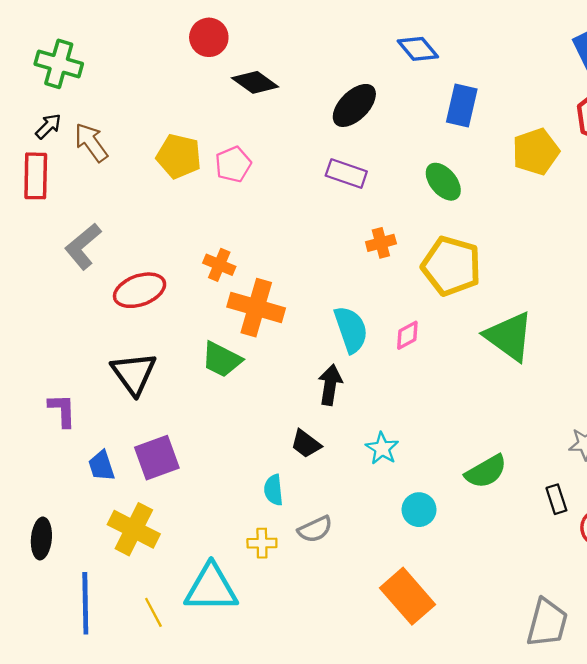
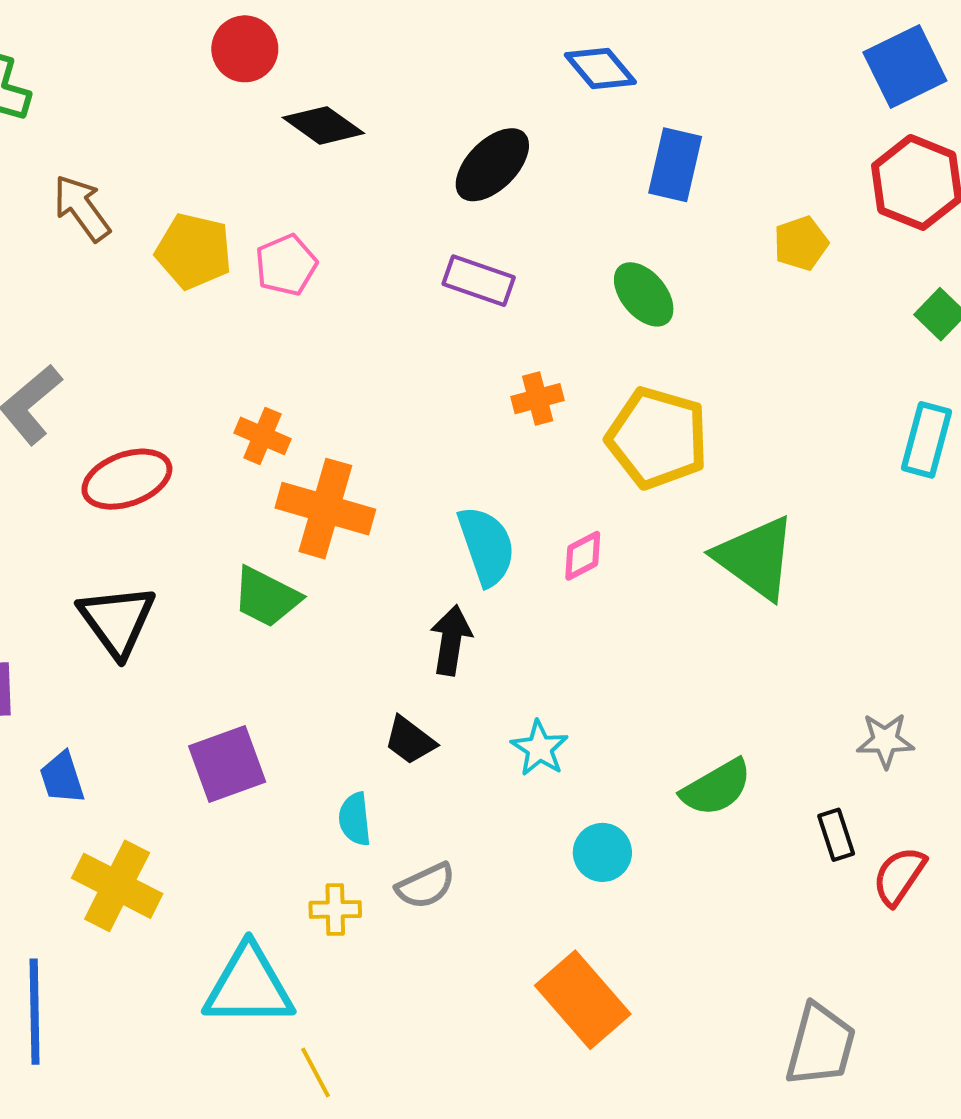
brown arrow: (91, 142) -> (82, 208), moved
yellow pentagon: (536, 152) -> (801, 243), size x0.7
purple square: (157, 458) -> (227, 764), moved
yellow line: (153, 612) -> (316, 1072), moved

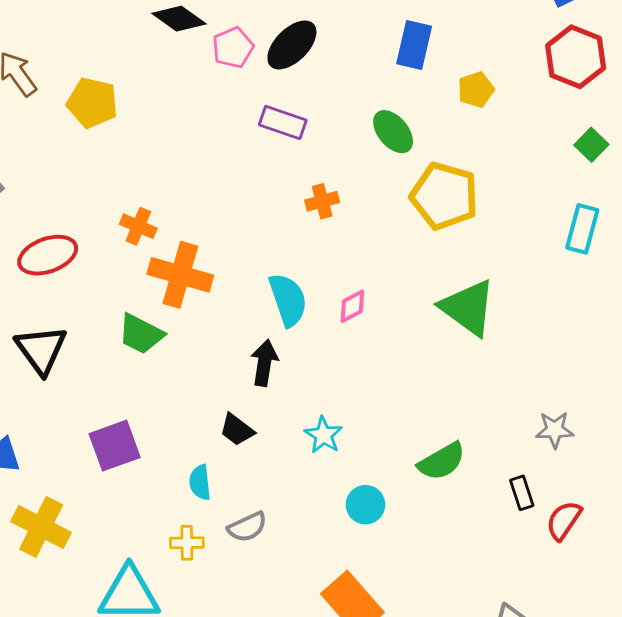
yellow pentagon: (801, 243) -> (476, 90), moved
pink pentagon: (286, 265) -> (233, 48), moved
yellow pentagon: (657, 438) -> (444, 196), moved

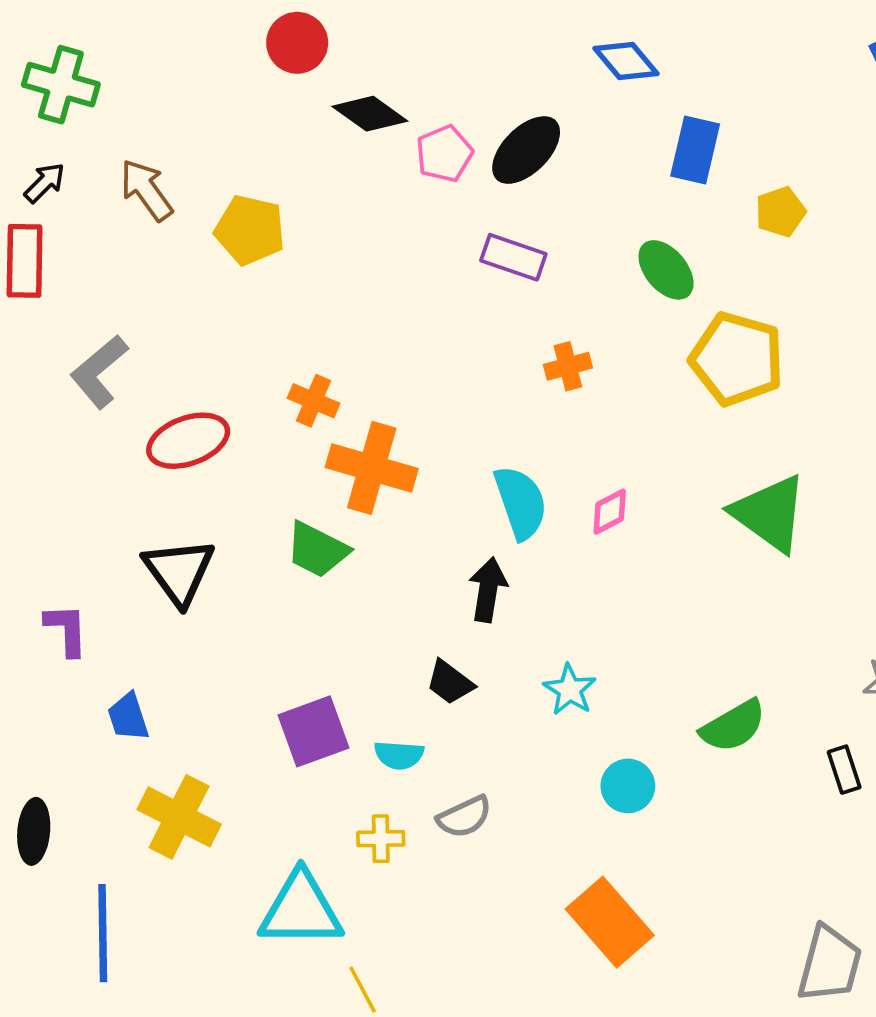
purple square: (115, 446) -> (314, 731), moved
cyan semicircle: (200, 482) -> (399, 755), turned -80

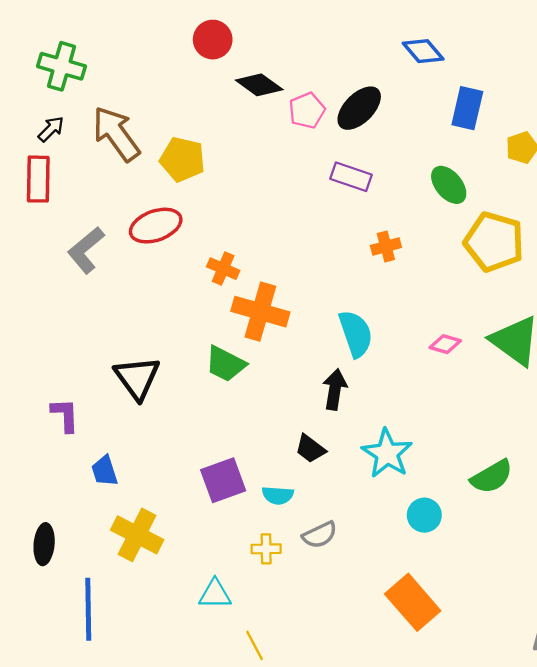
brown arrow: (146, 190) -> (116, 134), size x1.4
red ellipse: (188, 441) -> (156, 226), moved
pink diamond: (610, 512) -> (445, 344), moved, turned 44
cyan star: (570, 690) -> (387, 453), size x1.5
cyan triangle: (301, 910) -> (215, 594), size x0.6

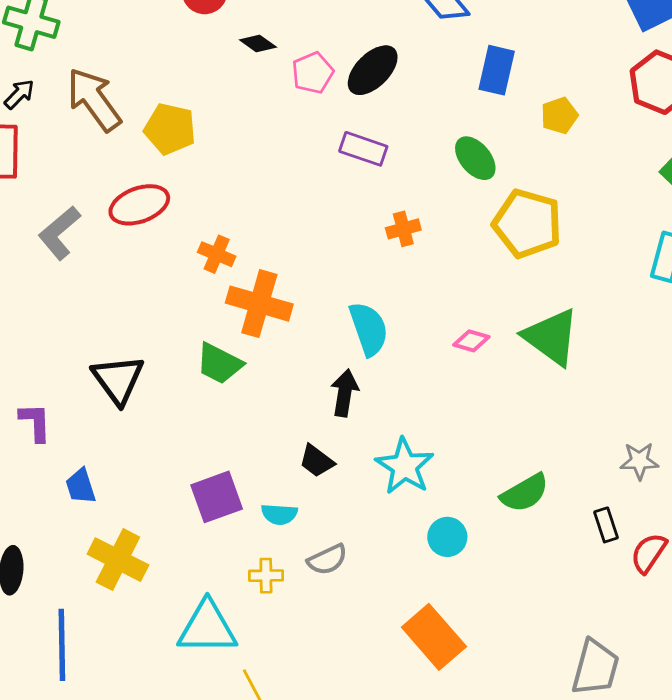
black diamond: (259, 85) -> (258, 44), size x0.7
cyan triangle: (215, 594) -> (207, 628), size x1.6

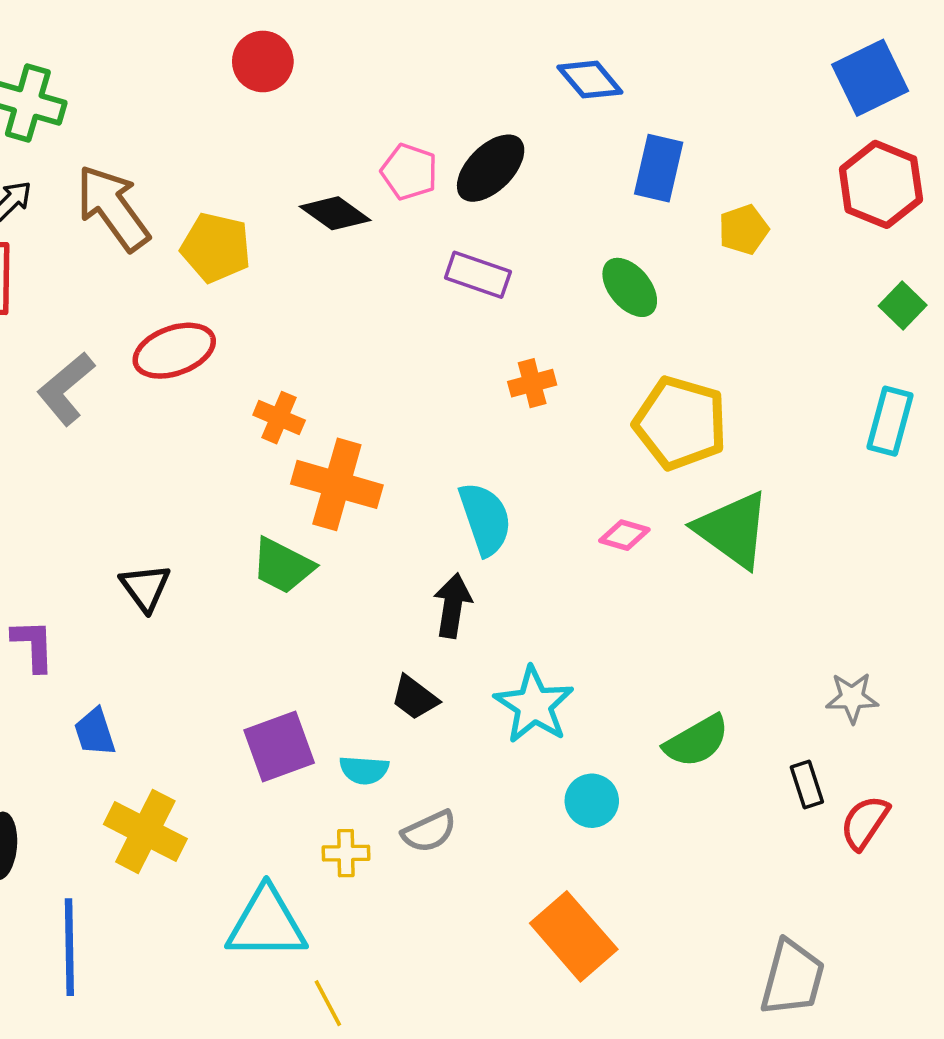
black diamond: (258, 44) -> (335, 213), moved, size x1.4
pink pentagon: (313, 73) -> (409, 172), turned -30
yellow pentagon: (527, 224) -> (680, 423), moved
black triangle: (118, 380) -> (145, 587), size x0.7

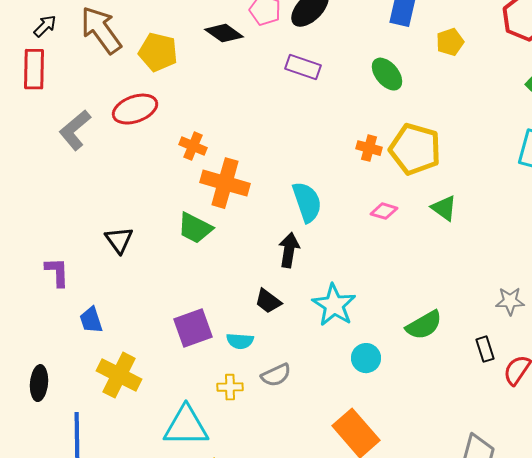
orange cross: (532, 383) -> (369, 148), moved, turned 30
green triangle: (733, 530) -> (444, 208), size x0.6

